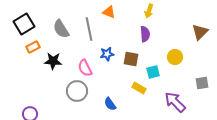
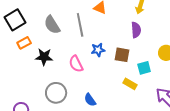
gray circle: (77, 91) -> (56, 93), moved
blue semicircle: (110, 104) -> (90, 100), moved

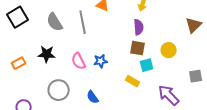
orange rectangle: (24, 43) -> (19, 63), moved
blue star: (98, 50) -> (101, 61), moved
brown square: (122, 55) -> (138, 48), moved

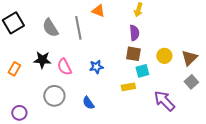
brown triangle: (194, 25) -> (189, 58), moved
pink semicircle: (79, 61) -> (64, 67), moved
orange rectangle: (19, 63) -> (14, 69), turned -32
gray square: (196, 76) -> (191, 82), turned -32
yellow rectangle: (133, 81) -> (128, 87), turned -40

